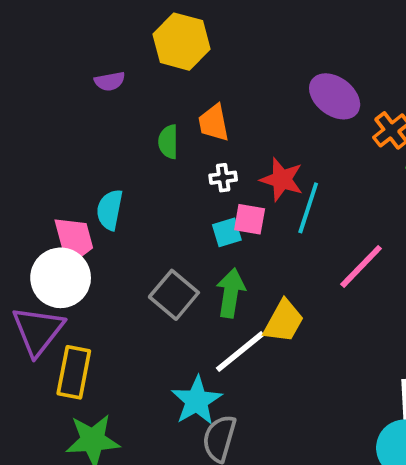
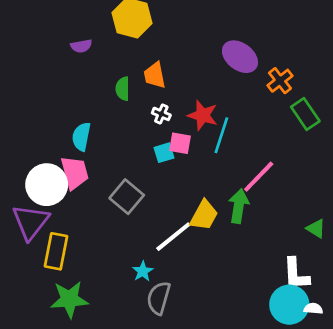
white cross: (223, 178) -> (161, 114), turned 30
pink trapezoid: (74, 240) -> (75, 173), moved
green arrow: (231, 293) -> (239, 206), moved
cyan star: (197, 401) -> (143, 271), size x0.6

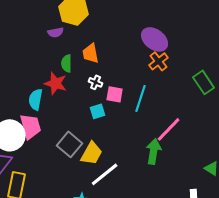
purple semicircle: (81, 46) -> (56, 32), moved
orange cross: (280, 81) -> (159, 61), moved
red star: (203, 115) -> (56, 83), moved
pink square: (180, 143) -> (115, 94), moved
yellow trapezoid: (204, 215) -> (92, 153), moved

